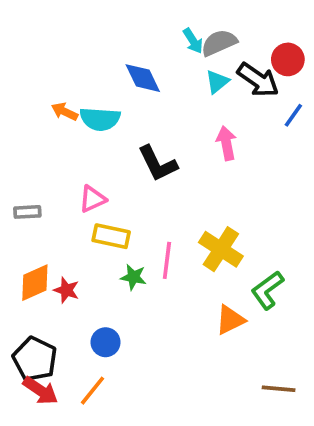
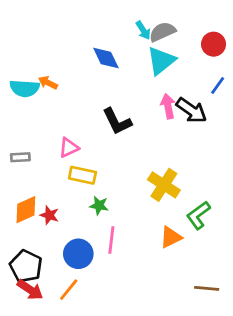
black arrow: (258, 80) -> (191, 110), moved
cyan triangle: (217, 82) -> (161, 61), size x1.6
cyan semicircle: (100, 119) -> (25, 88), moved
pink line: (167, 260) -> (111, 240), moved
blue circle: (106, 342) -> (78, 254), size x1.4

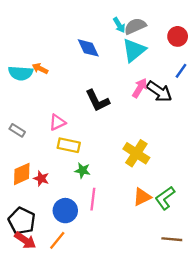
pink arrow: (168, 106) -> (140, 88), turned 42
gray rectangle: (20, 157) -> (17, 130), turned 35
green L-shape: (198, 215) -> (165, 198), moved

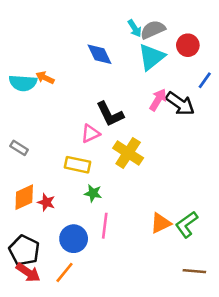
red circle: (178, 36) -> (188, 45), moved
pink triangle: (57, 122) -> (90, 134), moved
yellow cross: (136, 153) -> (128, 153), moved

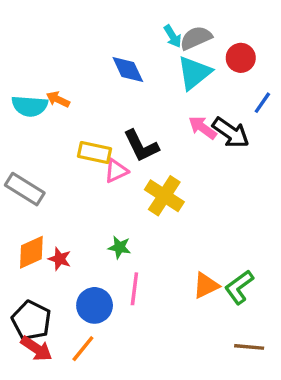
pink arrow: (158, 100) -> (203, 128), turned -85
gray rectangle: (19, 148) -> (25, 189), size x1.6
yellow rectangle: (77, 165) -> (95, 153), moved

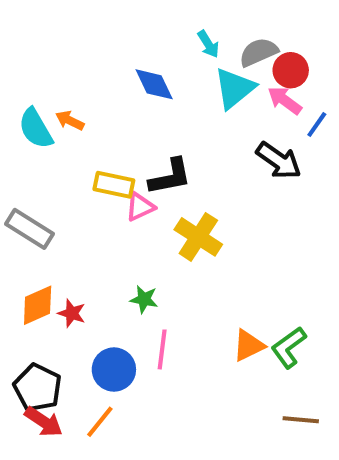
gray semicircle: (196, 38) -> (259, 52), moved
cyan semicircle: (30, 106) -> (36, 128), turned 56
pink arrow: (203, 128) -> (285, 100), moved
black L-shape: (141, 146) -> (170, 177), turned -75

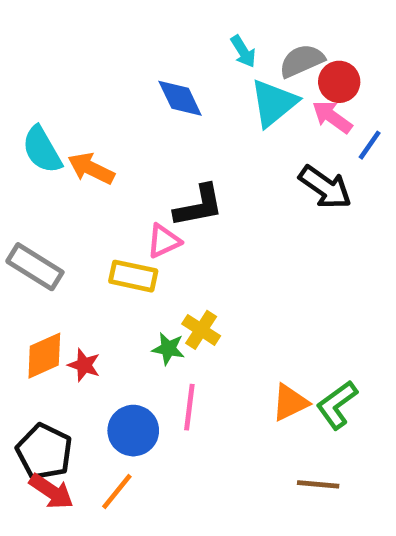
orange arrow: (70, 120) -> (91, 168), moved, size x1.4
yellow rectangle: (114, 185) -> (133, 276), moved
yellow cross: (198, 237) -> (201, 330), moved, size x0.7
brown line: (301, 420) -> (318, 484), moved

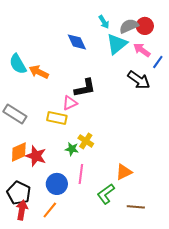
red circle: (339, 82) -> (145, 26), moved
red star: (84, 365) -> (36, 156), size x1.5
green L-shape: (337, 405) -> (106, 194), moved
red arrow: (51, 491) -> (22, 210), turned -114

